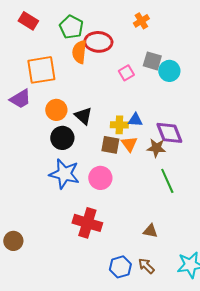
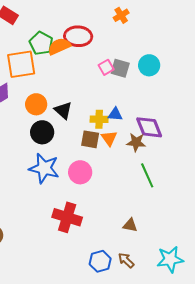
green pentagon: (71, 27) -> (41, 43), moved
orange semicircle: (79, 52) -> (59, 46), turned 60
gray square: (152, 61) -> (120, 68), moved

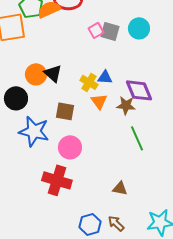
orange circle: (36, 104) -> (36, 74), moved
yellow cross: (99, 119) -> (89, 82), turned 30
black circle: (42, 132) -> (16, 98), moved
brown square: (90, 139) -> (65, 111), moved
pink circle: (80, 172) -> (70, 147), moved

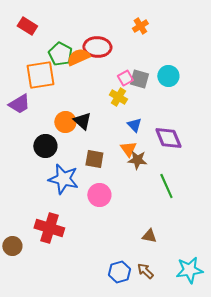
blue triangle: (105, 77) -> (134, 125), turned 42
yellow cross: (89, 82) -> (118, 97), moved
brown star: (126, 105) -> (137, 160), moved
red cross: (57, 180) -> (49, 228), moved

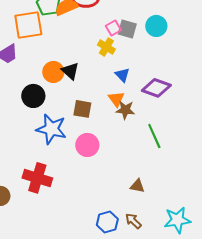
purple diamond: (168, 138) -> (156, 88), turned -48

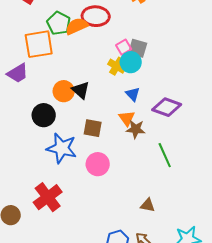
cyan circle: (156, 26) -> (131, 62), moved
red cross: (37, 178) -> (48, 197), turned 36

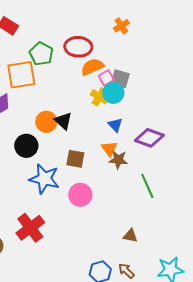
orange semicircle: (77, 26) -> (92, 67), moved

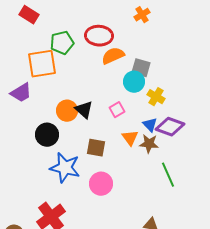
green pentagon: (41, 54) -> (62, 43), turned 30
pink square: (106, 78) -> (117, 110), moved
yellow cross: (99, 97) -> (156, 97), moved
blue triangle: (115, 125) -> (150, 125), moved
brown star: (118, 160) -> (149, 144), moved

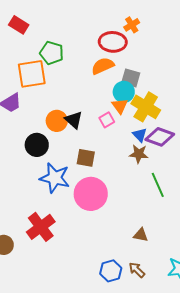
red ellipse: (99, 36) -> (113, 42), moved
green pentagon: (62, 43) -> (52, 53), turned 30
yellow cross: (156, 97) -> (146, 107), size x1.6
orange triangle: (130, 138) -> (120, 106), moved
pink circle: (101, 184) -> (91, 194), size x1.4

